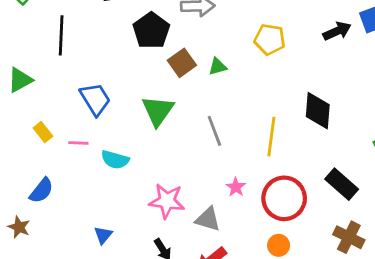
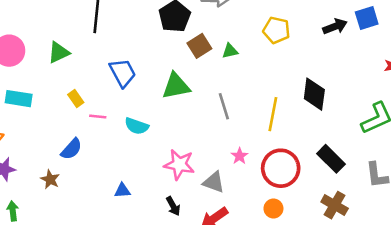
green triangle: (158, 111) -> (176, 86), turned 40
pink line: (78, 143) -> (98, 117), moved
blue triangle: (103, 235) -> (122, 191), turned 42

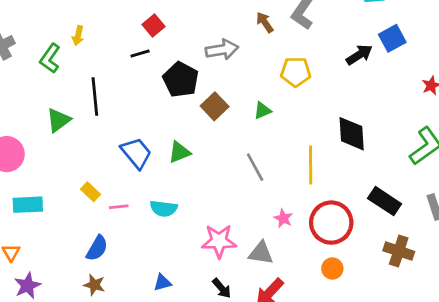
green triangle: (230, 51) -> (262, 111), moved
green triangle: (59, 52) -> (58, 120), moved
green triangle: (176, 86) -> (179, 152), moved, size x0.7
brown star: (50, 179) -> (94, 285), moved

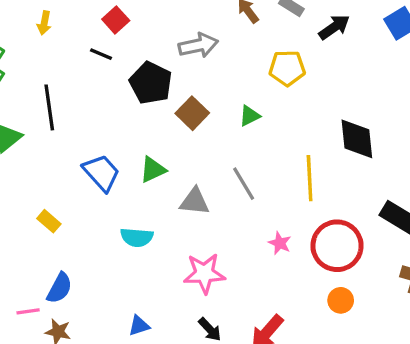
yellow arrow: (78, 36) -> (44, 23), moved
black line: (140, 54) -> (101, 54), turned 42
black arrow: (359, 55) -> (334, 27), moved
pink line: (119, 207) -> (28, 311), moved
gray triangle: (261, 253) -> (195, 201), moved

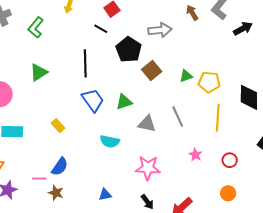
yellow pentagon: (287, 68) -> (209, 82), moved
black line: (49, 107) -> (85, 63), moved
red circle: (337, 246) -> (230, 160), size x0.5

